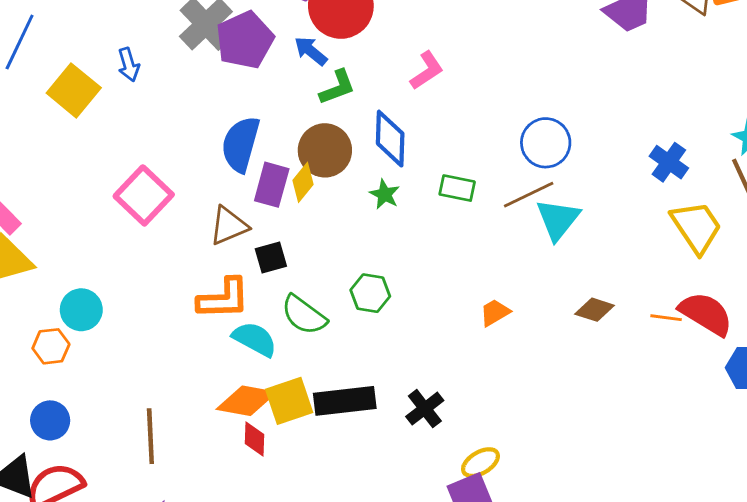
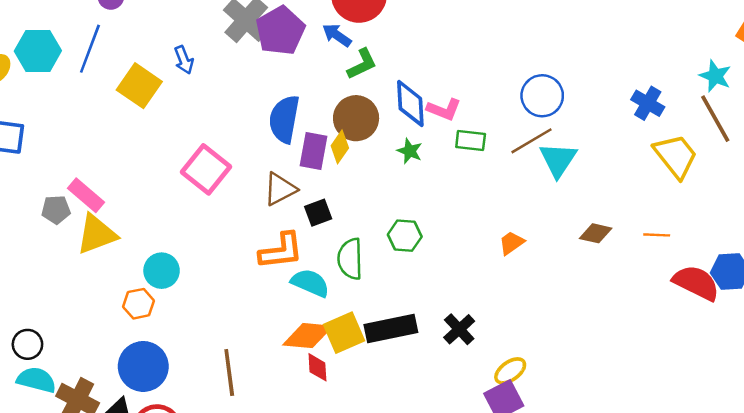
pink L-shape: (427, 71) -> (444, 109), moved, turned 60
red semicircle: (706, 314) -> (696, 283), moved
green semicircle: (304, 315) -> (350, 259), turned 57
blue circle: (50, 420) -> (143, 366), size x1.5

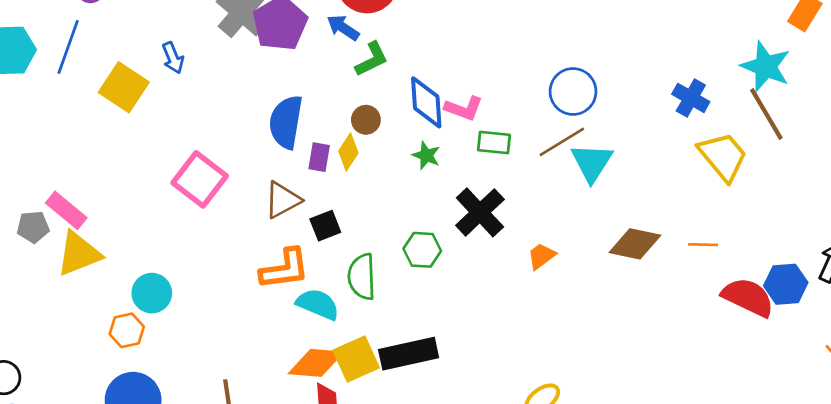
cyan star: (715, 76) -> (766, 66), size x1.4
brown circle: (356, 118) -> (366, 120), size x0.6
purple rectangle: (313, 151) -> (319, 157), size x0.7
brown diamond: (596, 233) -> (635, 244), size x1.4
black cross: (459, 329) -> (480, 212), moved, size x1.4

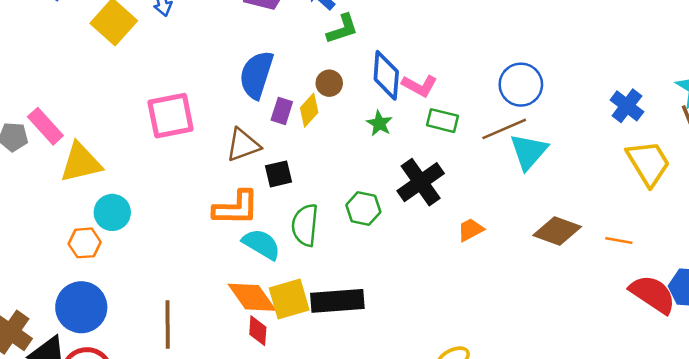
pink square: (200, 179) -> (171, 116), turned 33
yellow triangle: (79, 254) -> (81, 163), moved
orange diamond: (316, 363) -> (252, 297), turned 42

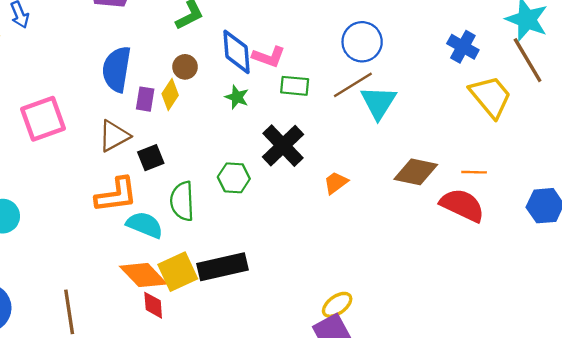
red semicircle: (653, 294) -> (462, 205), moved

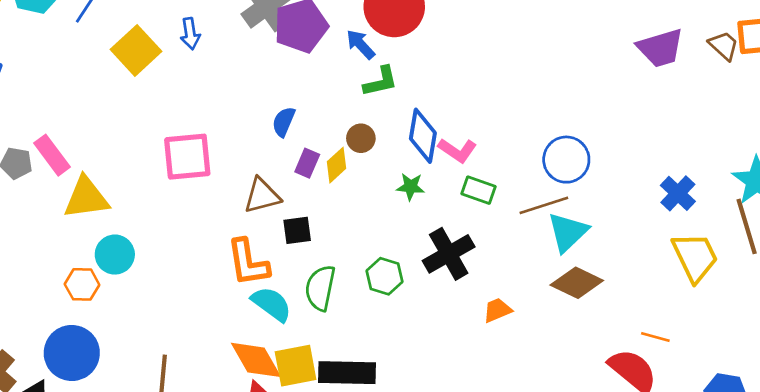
blue semicircle: (117, 69) -> (284, 122), size x0.6
green star: (237, 97) -> (411, 187), turned -30
brown diamond: (416, 172) -> (577, 283), moved
orange L-shape: (116, 195) -> (248, 263), turned 75

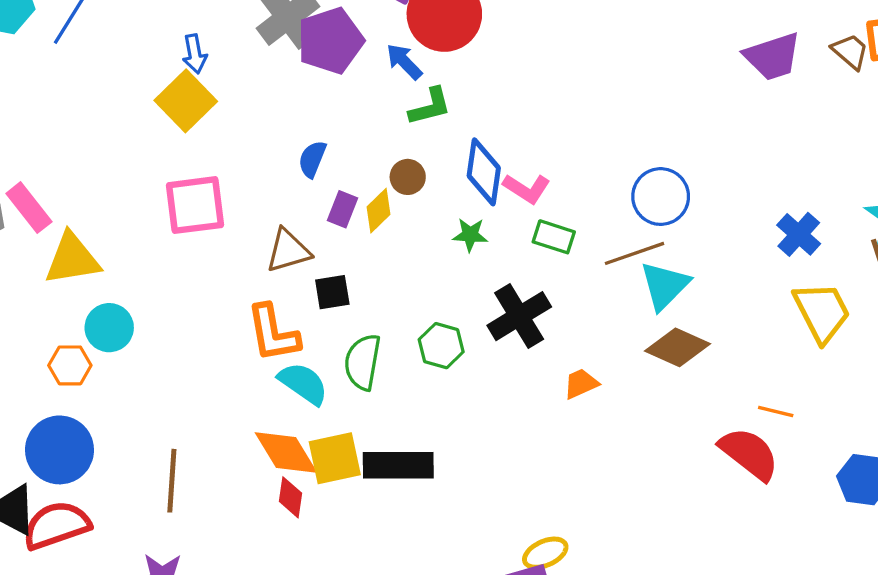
yellow square: (136, 50) -> (186, 101), moved

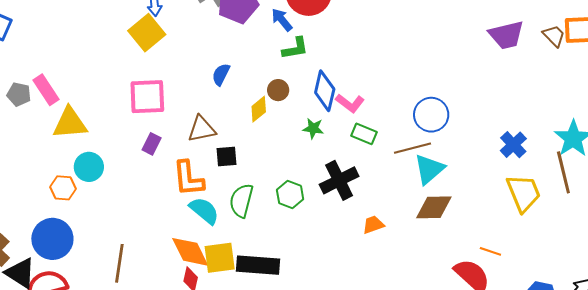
purple rectangle: (343, 209) -> (152, 144), moved
brown diamond: (678, 347) -> (434, 207), turned -30

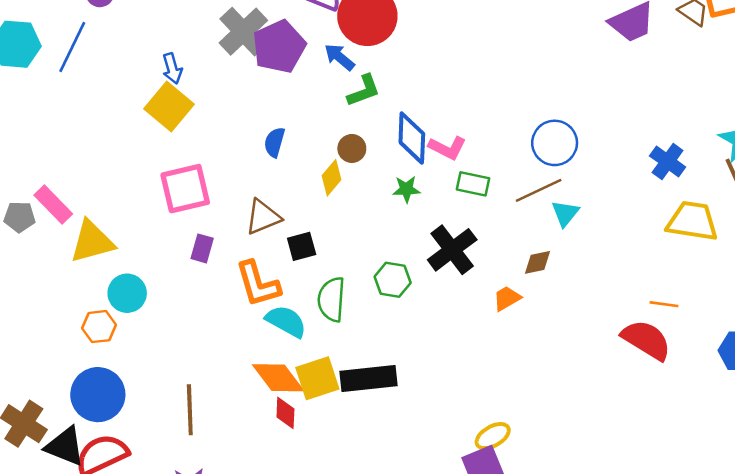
cyan triangle: (429, 169) -> (565, 213), size x0.7
yellow trapezoid: (524, 193) -> (692, 221), turned -48
brown diamond: (434, 207) -> (537, 262), moved, size x0.6

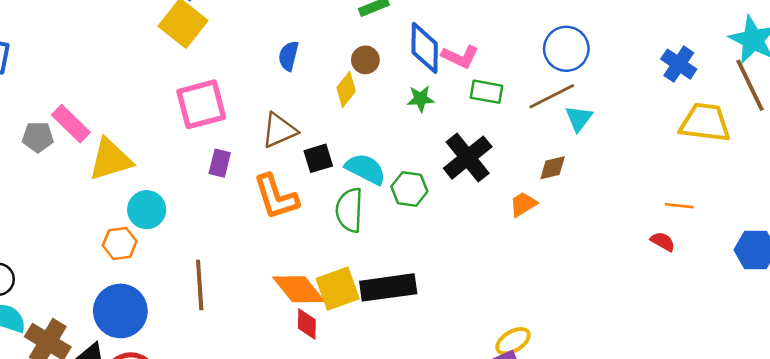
cyan semicircle: (286, 321) -> (366, 169), moved
red semicircle: (646, 340) -> (663, 242), size x0.5
brown line: (190, 410) -> (200, 285), moved

